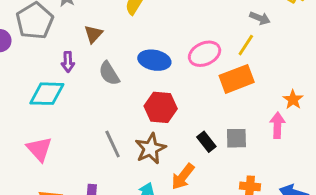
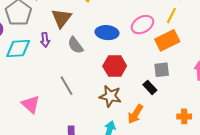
brown triangle: (93, 34) -> (61, 18), size x1.5
cyan diamond: (47, 94) -> (18, 49), moved
gray square: (236, 138) -> (162, 70), moved
gray line: (113, 144) -> (66, 86), moved
brown star: (150, 149) -> (110, 96), turned -30

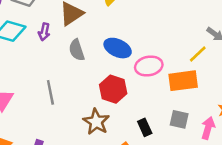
pink ellipse: (142, 25) -> (149, 66), moved
gray square: (162, 70) -> (179, 119), moved

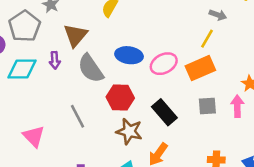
gray semicircle: (77, 50) -> (91, 68), size x1.4
red hexagon: (113, 89) -> (120, 97), moved
black rectangle: (145, 127) -> (164, 112), moved, size x1.5

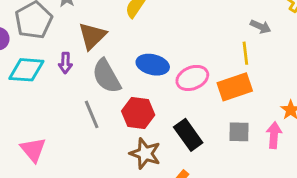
yellow line: (207, 39) -> (245, 53), turned -42
gray line: (78, 116) -> (92, 114), moved

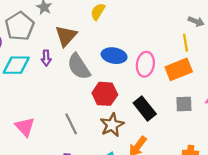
pink ellipse: (192, 78) -> (145, 64), turned -55
gray line: (92, 114) -> (71, 124), moved
brown star: (145, 154) -> (112, 125), turned 30

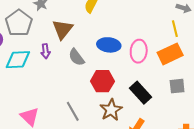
gray semicircle: (79, 67) -> (76, 57), size x0.7

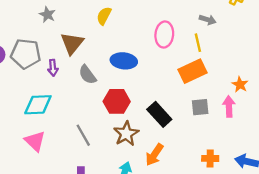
gray pentagon: (19, 23) -> (26, 54), moved, turned -30
pink ellipse: (139, 51) -> (164, 35), moved
cyan diamond: (18, 60) -> (38, 105), moved

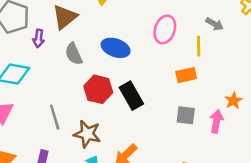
orange rectangle: (192, 71) -> (186, 75), size x0.7
black rectangle: (159, 114) -> (131, 96), moved
brown star: (126, 134) -> (87, 134), moved, turned 30

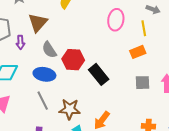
blue ellipse: (116, 48) -> (44, 74), moved
red hexagon: (98, 89) -> (73, 60), moved

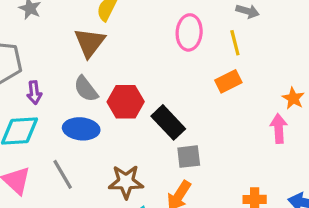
brown triangle: (38, 23) -> (90, 43), moved
purple arrow: (20, 42) -> (34, 93), moved
gray square: (143, 83) -> (189, 157), moved
gray line: (43, 101) -> (63, 174), moved

